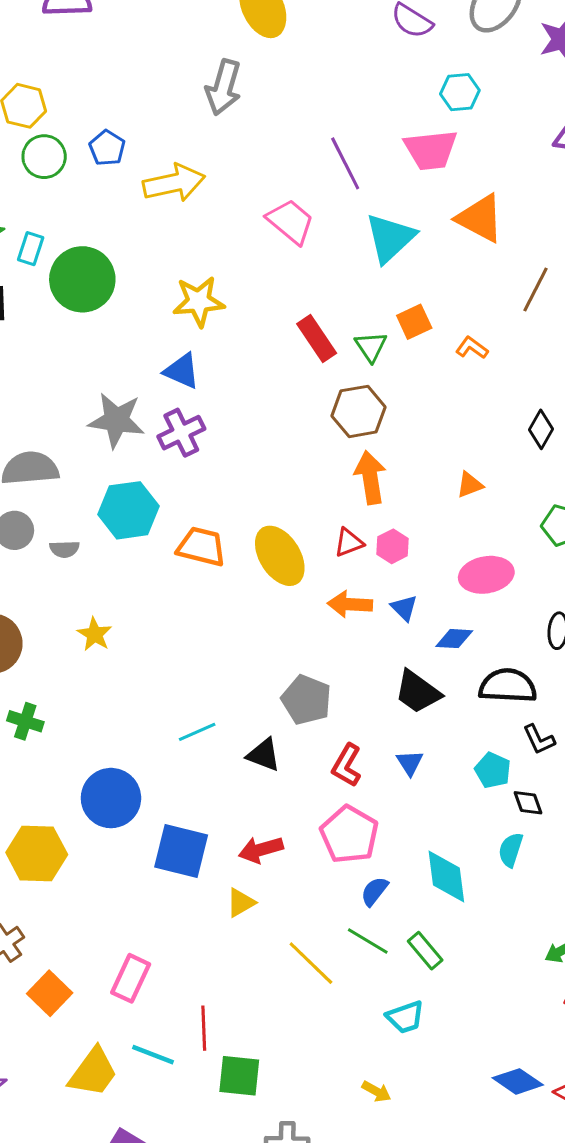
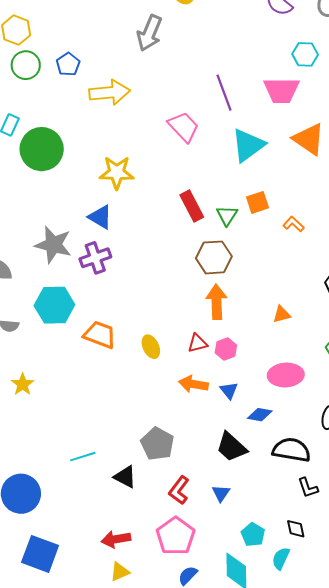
yellow ellipse: (280, 556) -> (151, 347), size x0.6
cyan pentagon: (493, 770) -> (253, 535), moved
blue square: (181, 851) -> (40, 554), moved
yellow triangle: (241, 903) -> (120, 572), moved

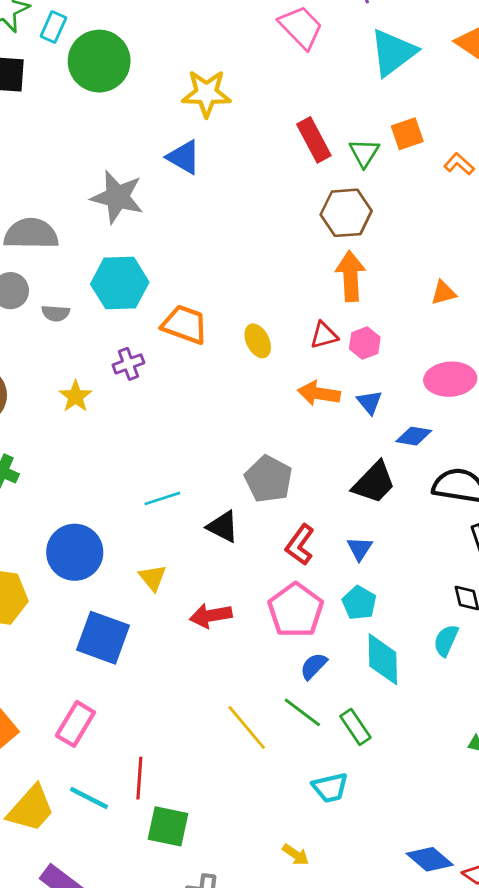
purple cross: (95, 258) -> (128, 364), moved, size x0.7
black trapezoid: (231, 447) -> (374, 483), turned -88
cyan pentagon: (253, 535) -> (359, 603), moved
yellow triangle: (120, 572) -> (153, 578), moved, turned -45

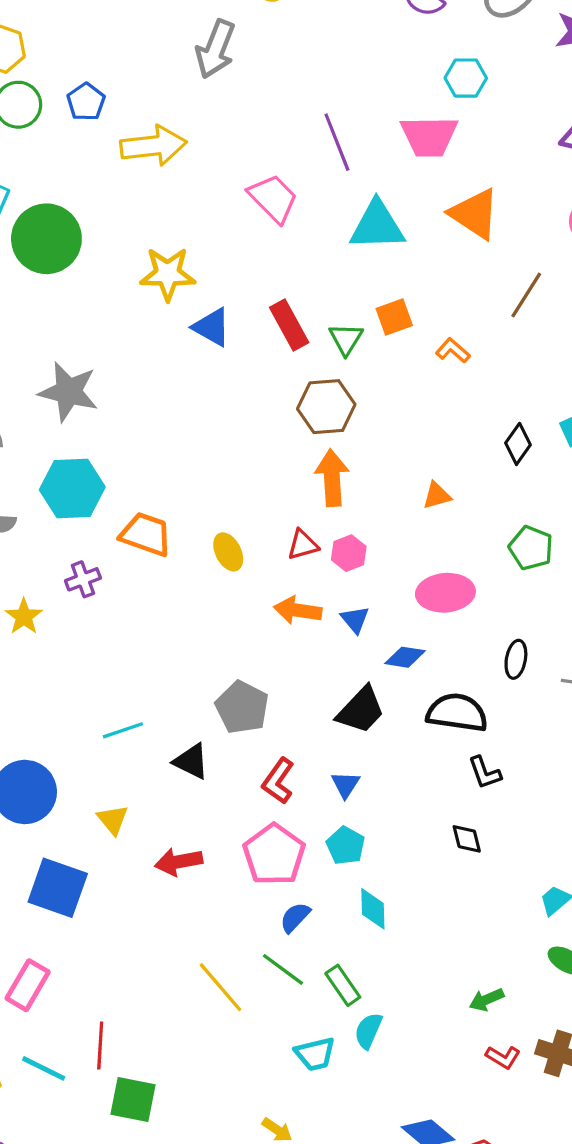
cyan triangle: (393, 52) -> (377, 226), turned 36
blue triangle: (184, 157) -> (212, 327), moved
cyan semicircle: (446, 640) -> (368, 1031), moved
cyan diamond: (383, 659) -> (373, 909), size x0.7

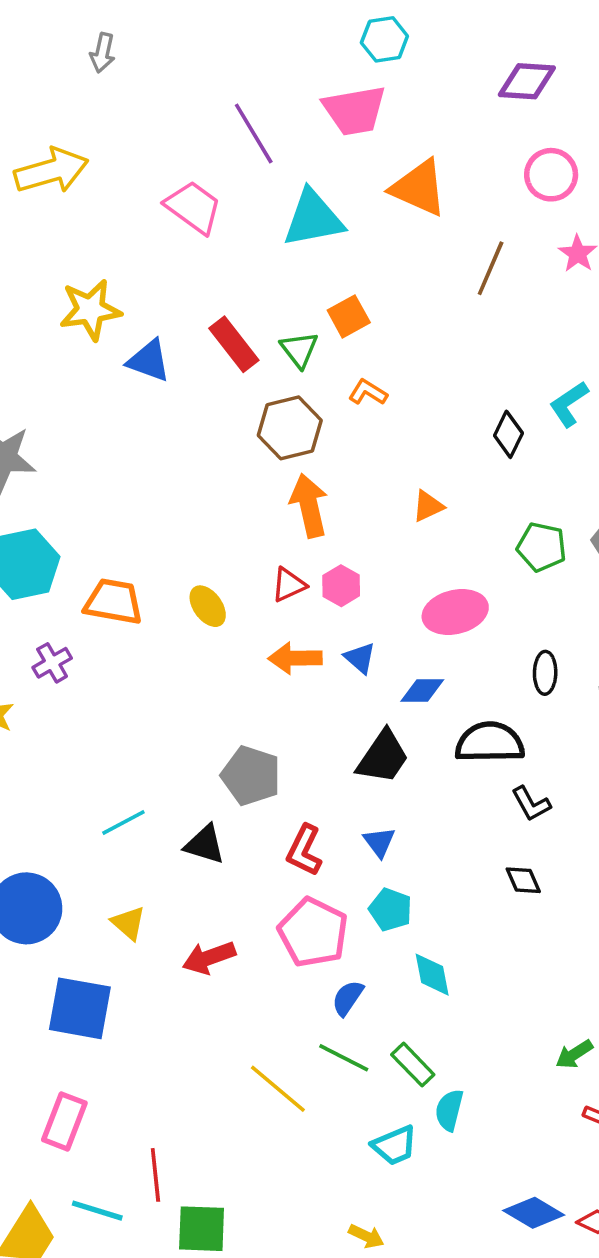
gray arrow: (215, 49) -> (103, 53), size x0.6
orange L-shape: (453, 350) -> (368, 392), moved

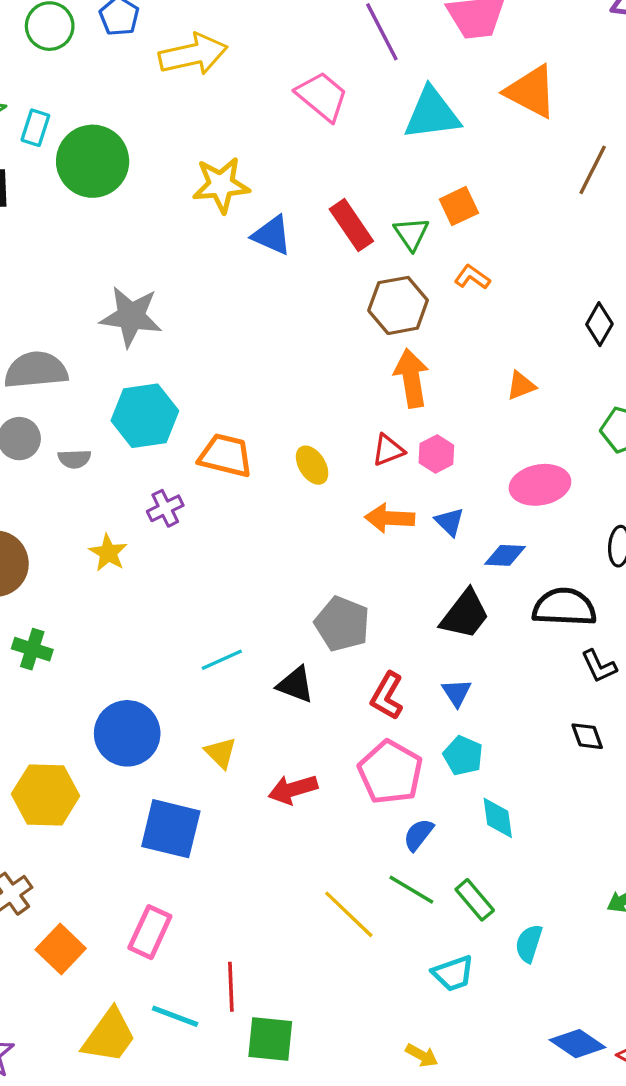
cyan semicircle: (449, 1110) -> (529, 943), moved

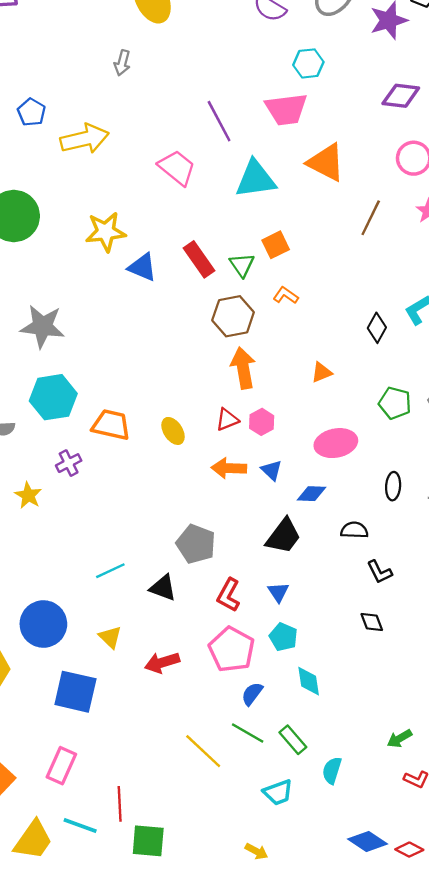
black semicircle: (564, 607) -> (354, 530), size x0.6

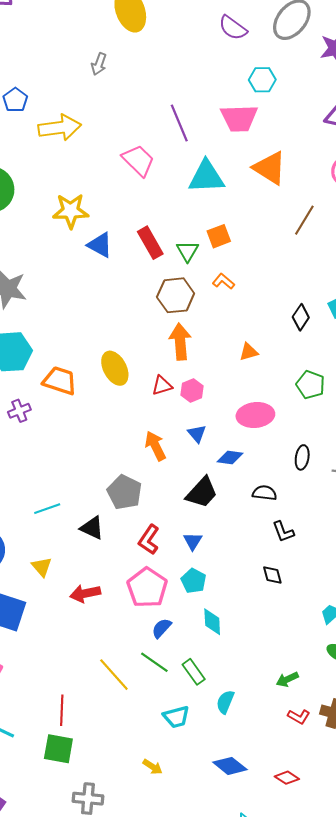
yellow ellipse: (173, 431) -> (115, 368), moved, size x1.4
orange arrow: (229, 468) -> (155, 446), moved, turned 56
red line: (120, 804) -> (62, 710), moved
blue diamond: (368, 842) -> (230, 766), moved

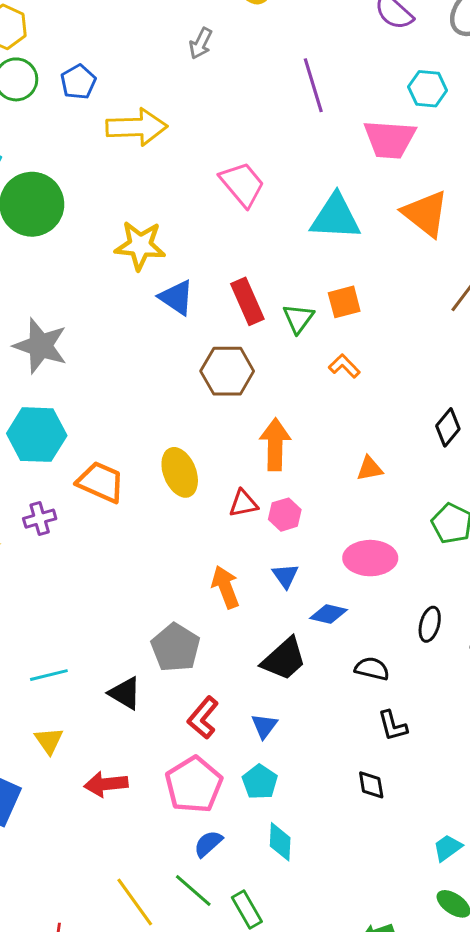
purple line: (179, 123) -> (313, 85), moved
brown hexagon: (176, 295) -> (227, 371), moved
cyan line: (47, 509) -> (49, 675), moved

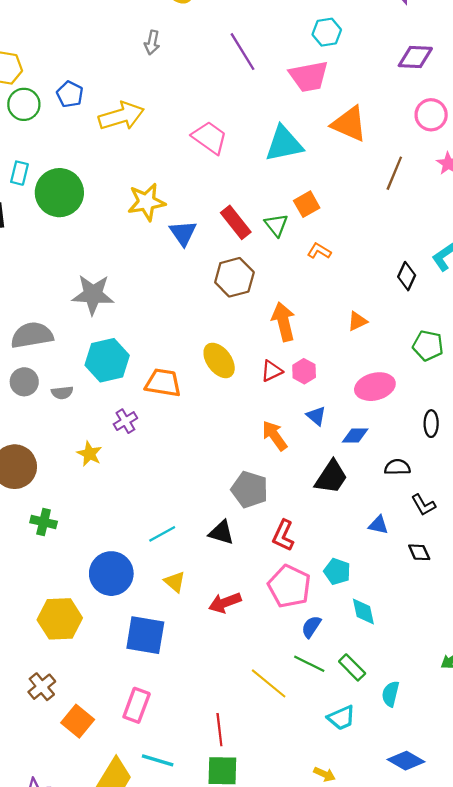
blue triangle: (176, 297) -> (183, 233), turned 36
blue triangle: (264, 726) -> (378, 525), moved, turned -40

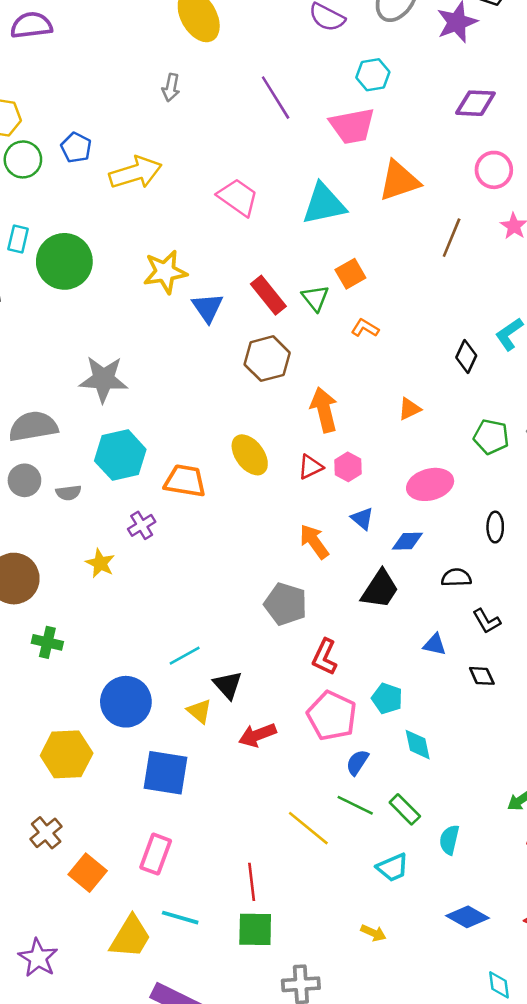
orange triangle: (349, 124) -> (399, 181), turned -42
black triangle: (221, 533) -> (228, 685), moved, turned 32

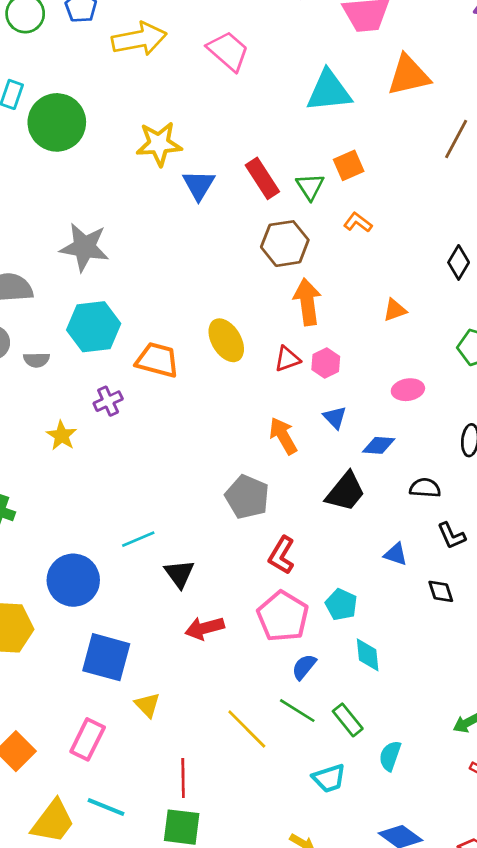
pink trapezoid: (238, 197) -> (228, 51), moved
brown hexagon: (267, 359) -> (285, 244), moved
pink ellipse: (430, 484) -> (408, 390), size x0.7
yellow triangle: (199, 711) -> (147, 705), moved

